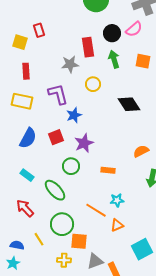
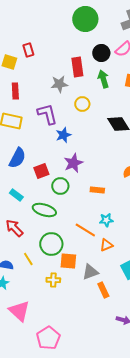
red square: (56, 137) -> (41, 171), moved
green ellipse: (55, 190) -> (44, 210), turned -30
gray triangle: (95, 261) -> (90, 272), moved

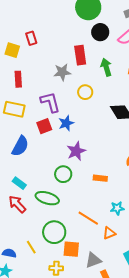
black circle: (101, 53) -> (100, 32), moved
red square: (41, 171) -> (44, 126), moved
cyan star: (106, 220) -> (117, 208), moved
red arrow: (14, 228) -> (17, 204), moved

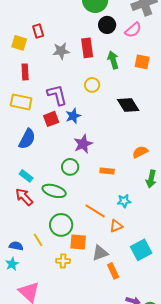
gray star: (62, 72) -> (61, 51), moved

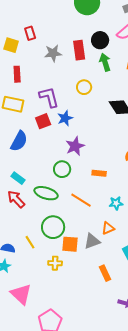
black circle: (107, 25) -> (100, 40), moved
orange line: (95, 211) -> (81, 200), moved
gray triangle: (100, 253) -> (92, 241), moved

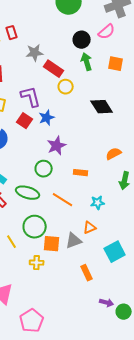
red rectangle: (79, 50) -> (54, 69), moved, turned -48
red square: (43, 121) -> (25, 121), turned -35

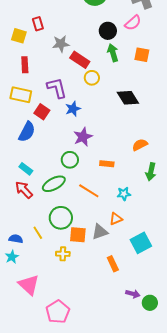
red square: (25, 121) -> (42, 112), moved
green ellipse: (28, 193) -> (54, 184), turned -45

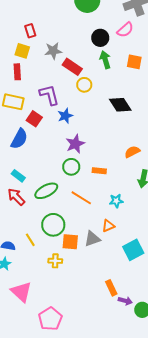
yellow square: (19, 36) -> (22, 51), moved
green circle: (70, 160) -> (71, 167), moved
orange rectangle: (113, 264) -> (111, 288), moved

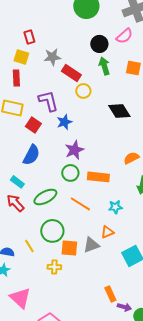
blue semicircle: (19, 139) -> (31, 155), moved
orange rectangle: (99, 171) -> (98, 177), size x1.5

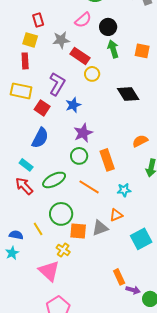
pink semicircle: (124, 36) -> (83, 20), moved
purple L-shape: (48, 101) -> (57, 84), turned 45
orange rectangle: (98, 177) -> (107, 160), turned 65
yellow cross: (54, 267) -> (63, 250), turned 32
pink triangle: (20, 298) -> (49, 271), moved

